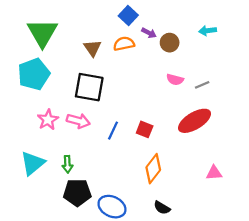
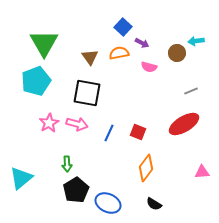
brown circle: (170, 43) -> (177, 53), moved
pink semicircle: (175, 80) -> (149, 67), moved
cyan triangle: (33, 163) -> (21, 178), moved
black pentagon: (77, 192) -> (76, 190), turned -30

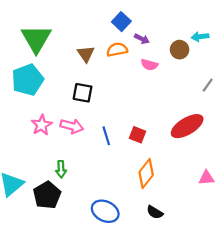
gray line: (191, 91) -> (208, 85), moved, turned -32
black square: (87, 93) -> (83, 93), size x0.7
blue line: (109, 133) -> (106, 136), turned -42
black pentagon: (76, 190) -> (47, 195), moved

